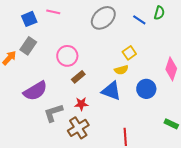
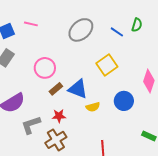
yellow square: (129, 53) -> (107, 65), size x1.5
yellow semicircle: (121, 70) -> (93, 107), moved
blue triangle: (111, 91) -> (78, 89), moved

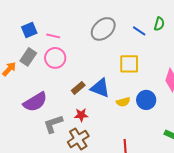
pink line: (31, 24) -> (53, 36), moved
yellow square: (107, 65) -> (129, 64), turned 35
pink circle: (45, 68) -> (55, 58), moved
yellow semicircle: (93, 107) -> (123, 102), moved

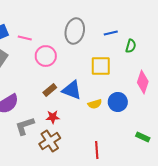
green semicircle: (159, 24) -> (131, 46), moved
gray ellipse: (103, 29) -> (75, 31), turned -35
blue line: (139, 31) -> (111, 33), turned -48
pink circle: (55, 58) -> (46, 56), moved

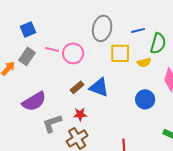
pink line: (25, 38) -> (52, 49), moved
green semicircle: (131, 46) -> (158, 43), size x1.5
yellow square: (101, 66) -> (120, 53), moved
yellow semicircle: (95, 104) -> (144, 62), moved

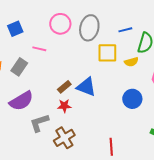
pink circle: (73, 53) -> (60, 24), moved
gray rectangle: (27, 56) -> (19, 67), moved
red star: (80, 114) -> (64, 106), moved

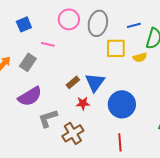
blue triangle: (86, 87) -> (95, 82), turned 45
blue circle: (132, 99) -> (122, 104), moved, size x1.4
red star: (64, 106) -> (83, 103), moved

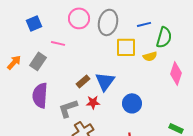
purple semicircle: (30, 96) -> (40, 95), turned 125
blue circle: (122, 104) -> (132, 103), size x0.7
gray L-shape: (48, 118) -> (68, 108), moved

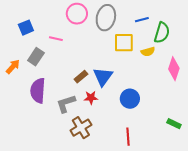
blue square: (34, 23) -> (26, 28), moved
orange arrow: (14, 62) -> (13, 67), moved

